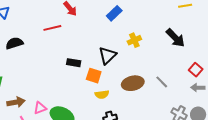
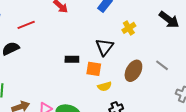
red line: (52, 28) -> (26, 25), moved
brown ellipse: (133, 83) -> (133, 71), turned -40

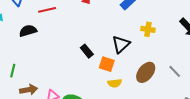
yellow cross: (129, 28) -> (148, 29), turned 32
black rectangle: (72, 59) -> (87, 51), turned 40

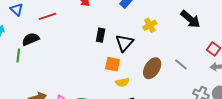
yellow cross: (148, 29) -> (150, 25), turned -32
black rectangle: (87, 51) -> (101, 35), moved, turned 56
green line: (13, 71) -> (18, 55), moved

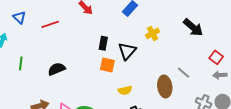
black semicircle: (31, 39) -> (57, 69), moved
orange square: (113, 64) -> (107, 65), moved
brown ellipse: (152, 68) -> (165, 86), moved, turned -40

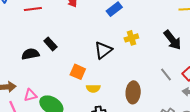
black rectangle: (103, 43) -> (50, 44), moved, turned -64
orange square: (107, 65) -> (78, 72), moved
gray line: (183, 73) -> (166, 75), moved

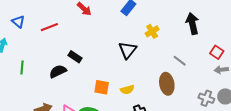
black arrow: (172, 40) -> (192, 23), turned -140
orange square: (78, 72) -> (102, 87), moved
gray line: (166, 75) -> (180, 61), moved

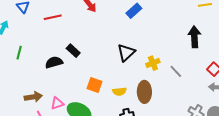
yellow cross: (152, 31) -> (153, 63), moved
brown ellipse: (167, 84) -> (144, 92), moved

